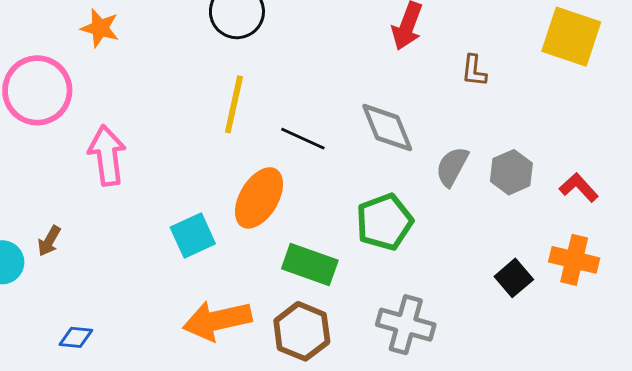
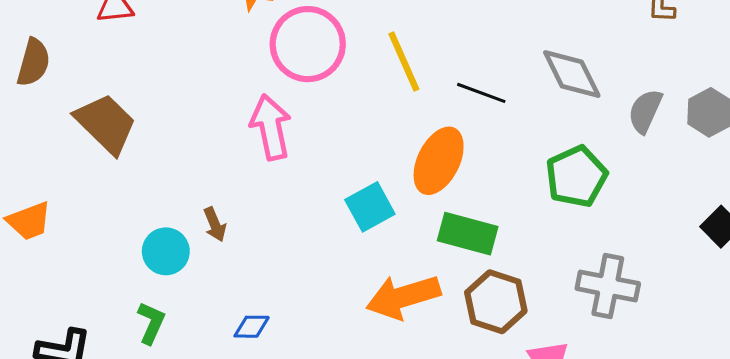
pink circle: (37, 90) -> (308, 44), moved
yellow line: (234, 104) -> (404, 61), turned -32
brown arrow: (49, 241) -> (215, 224), turned -48
green rectangle: (310, 265) -> (468, 234), moved

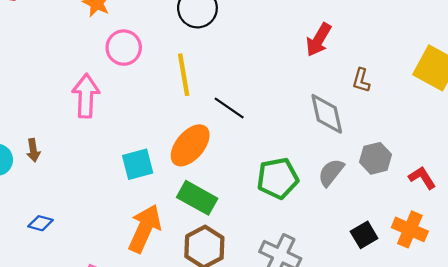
pink circle: (308, 44) -> (124, 48), size x0.7
gray diamond: (572, 74) -> (327, 114), moved
gray semicircle: (645, 111) -> (331, 172), moved
orange arrow: (403, 297) -> (145, 229), turned 117

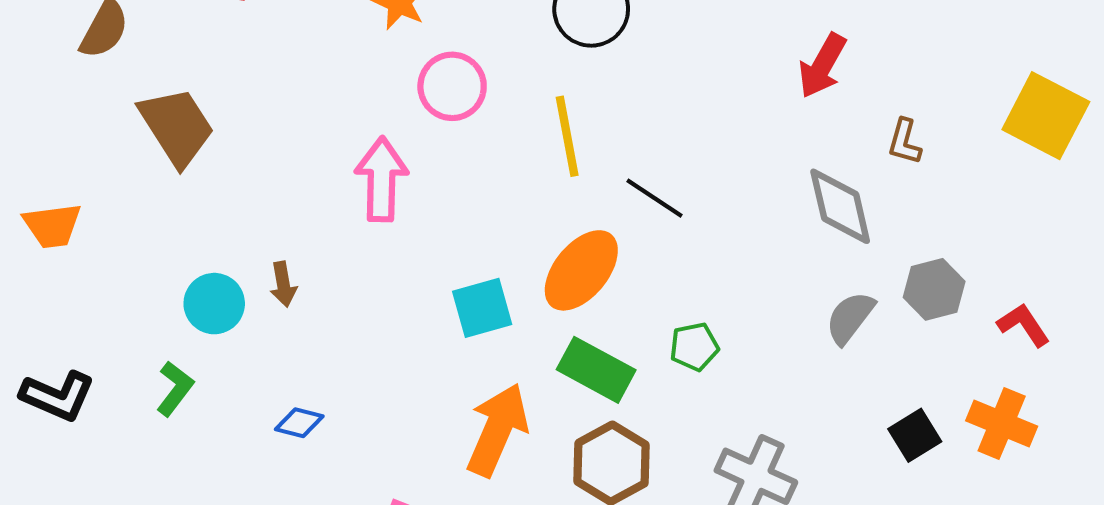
green pentagon: (278, 178) -> (694, 347), moved, size x0.6

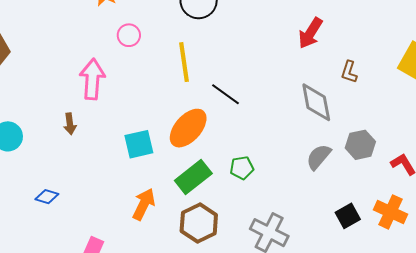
pink circle: (452, 86) -> (129, 35), size x0.7
brown arrow: (283, 284) -> (70, 124), moved
green rectangle: (596, 370) -> (193, 177), turned -69
orange arrow: (497, 430) -> (144, 204), size x0.7

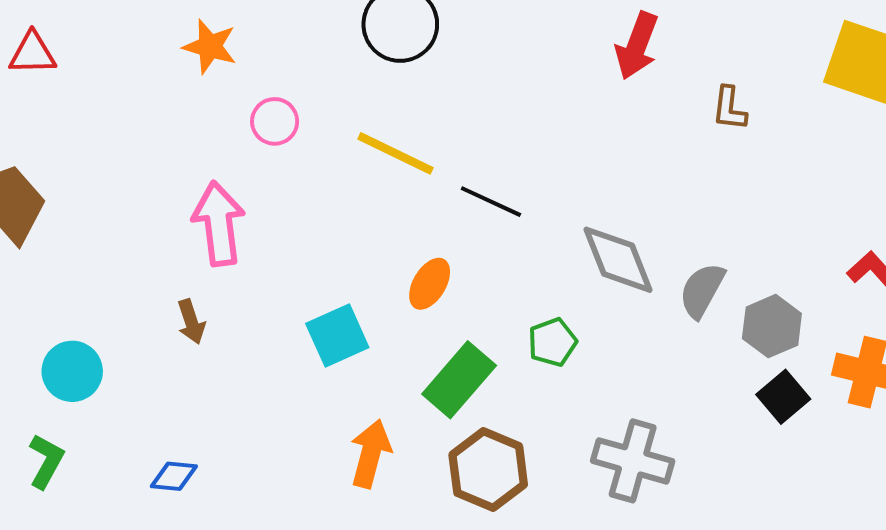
yellow line: (184, 62) -> (395, 153), turned -45
gray diamond: (316, 102) -> (618, 260), moved
orange ellipse: (188, 128) -> (430, 284), size x0.6
gray hexagon: (360, 145) -> (772, 326), moved

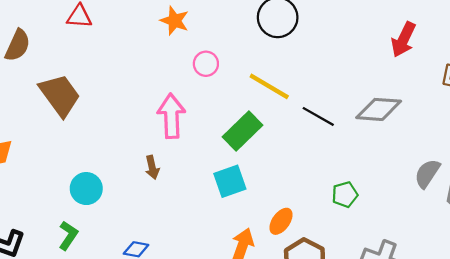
gray diamond: (618, 260) -> (379, 109), moved, turned -69
orange ellipse: (430, 284) -> (281, 221), moved
green rectangle: (459, 380) -> (242, 131), moved

